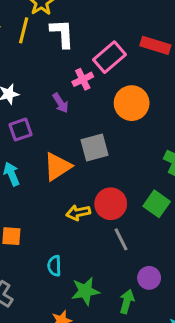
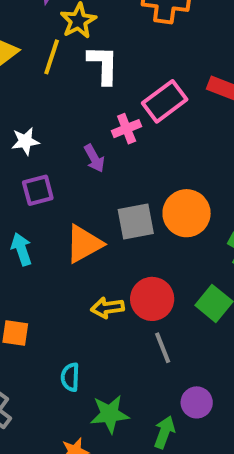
orange circle: (132, 103) -> (187, 213), moved

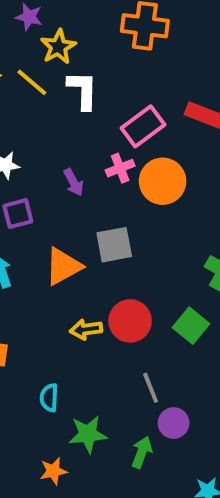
yellow line: (52, 57) -> (32, 82), turned -68
pink cross: (127, 129) -> (120, 168), moved
orange circle: (187, 213) -> (163, 181), moved
gray line: (163, 348) -> (151, 388), moved

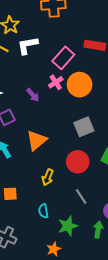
white L-shape: (83, 90) -> (28, 45), turned -90
gray square: (114, 245) -> (84, 127), moved
yellow arrow: (86, 329) -> (48, 177), moved, turned -49
gray line: (151, 388) -> (81, 196), moved

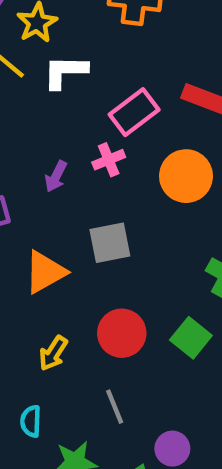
orange circle: (80, 85) -> (186, 176), moved
purple arrow: (33, 95) -> (56, 176), turned 56
gray square: (84, 127) -> (110, 243), moved

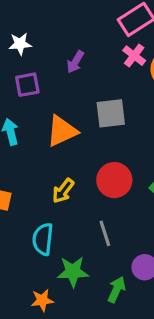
pink cross: (109, 160) -> (134, 56), moved, turned -35
cyan semicircle: (31, 421) -> (43, 239), size x1.4

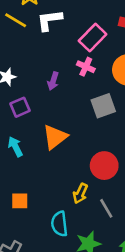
pink cross: (134, 56) -> (86, 67), moved
gray square: (111, 113) -> (103, 106), moved
yellow arrow: (63, 191) -> (80, 193), moved

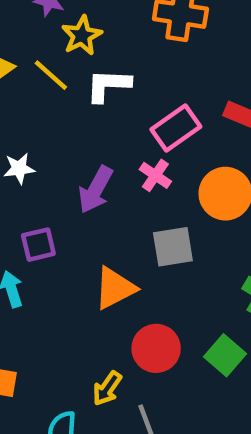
purple arrow: (53, 81) -> (96, 190), size x1.5
purple square: (20, 107) -> (38, 245), moved
orange triangle: (55, 137) -> (115, 288), moved

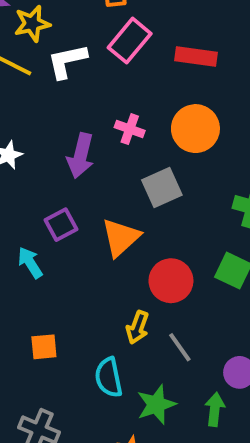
yellow star: (82, 36) -> (32, 24), turned 30
pink rectangle: (176, 128) -> (130, 41), moved
purple square: (38, 245) -> (61, 225), moved

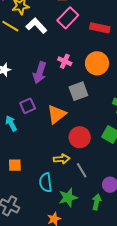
white L-shape: (67, 61) -> (36, 26), turned 55
yellow arrow: (137, 327) -> (62, 159), turned -119

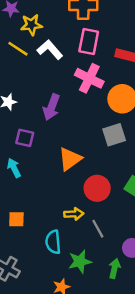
pink rectangle: (68, 18) -> (89, 42), turned -35
pink cross: (65, 61) -> (89, 78), moved, size x1.6
gray square: (78, 91) -> (114, 135), moved
purple square: (28, 106) -> (25, 138), moved, turned 35

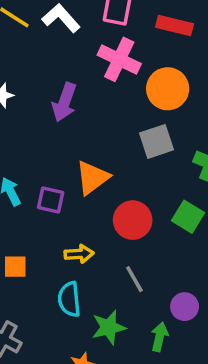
purple square: (25, 138) -> (51, 200), moved
yellow arrow: (74, 214) -> (79, 254), moved

